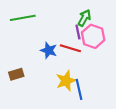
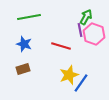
red line: (70, 48) -> (61, 46), moved
blue star: (49, 50) -> (24, 44), moved
blue line: (79, 89) -> (81, 83), turned 48

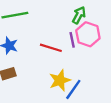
purple line: (80, 30) -> (72, 40), moved

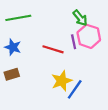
green arrow: (79, 15) -> (80, 18), turned 112

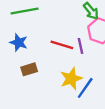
purple line: (74, 42) -> (80, 46), moved
brown rectangle: (12, 74) -> (29, 69), moved

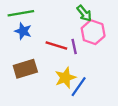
blue star: (19, 42) -> (23, 31), moved
brown rectangle: (29, 69) -> (25, 69), size x1.5

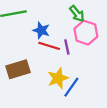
blue star: (23, 31) -> (41, 30), moved

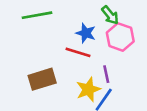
blue star: (41, 30) -> (86, 33), moved
purple line: (67, 47) -> (106, 74), moved

